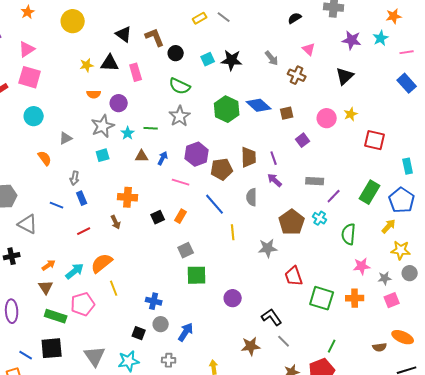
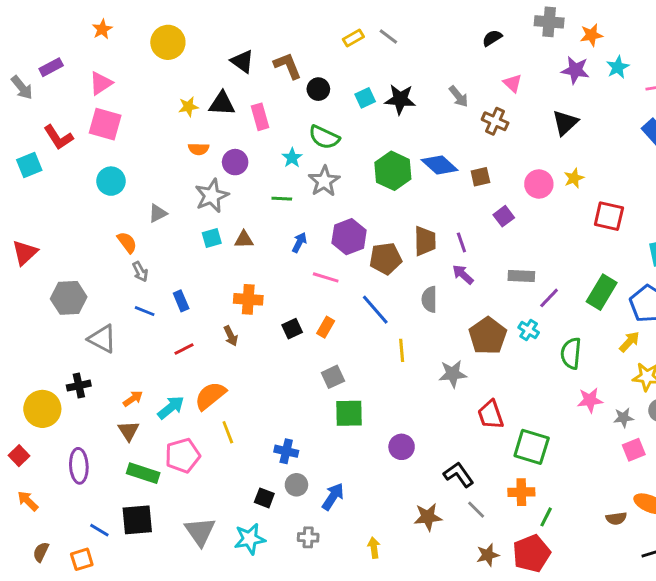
orange star: (394, 16) -> (591, 35), moved
cyan star: (128, 133) -> (292, 158), moved
brown triangle: (142, 156) -> (244, 239), moved
gray arrow: (75, 178) -> (140, 272), moved, turned -40
orange cross: (355, 298) -> (521, 492), moved

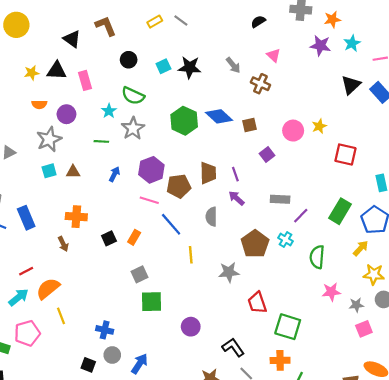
brown L-shape: (288, 66) -> (106, 26), moved
black triangle: (565, 123) -> (351, 85), moved
pink line: (326, 277) -> (149, 200), moved
blue rectangle: (181, 301) -> (26, 218), size x1.5
red line: (184, 349) -> (26, 271), moved

